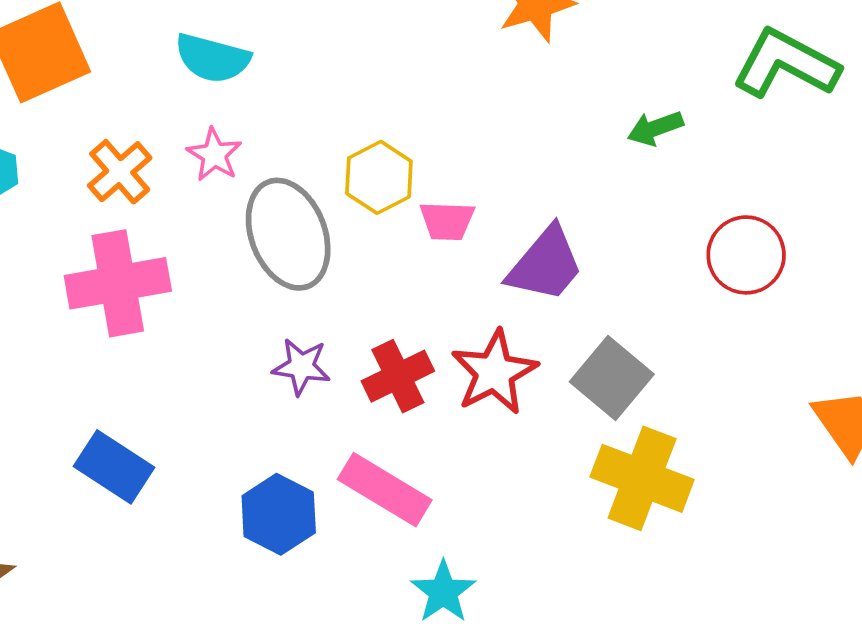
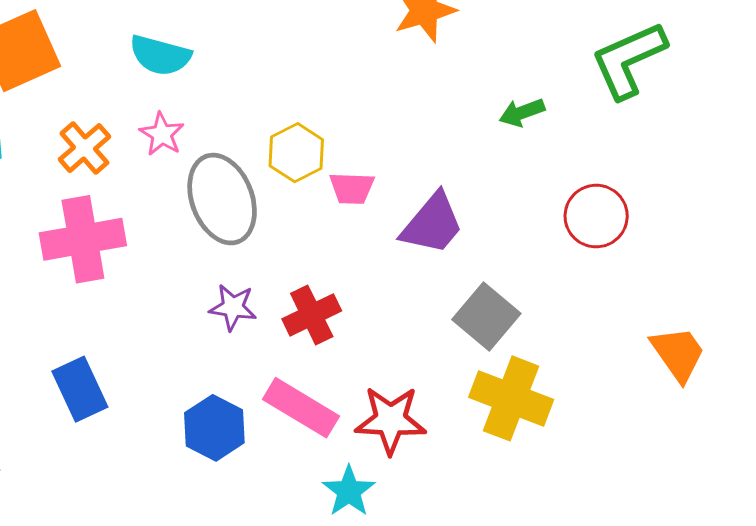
green L-shape: (786, 64) -> (629, 60), turned -52
red star: (494, 372) -> (391, 420), moved, turned 30
blue rectangle: (114, 467) -> (80, 389), turned 32

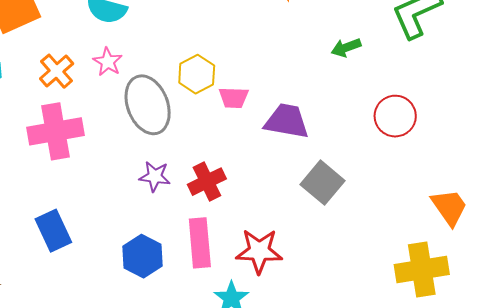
purple trapezoid: (432, 224) -> (287, 121), turned -120
yellow cross: (511, 398) -> (422, 270), moved, turned -30
pink rectangle: (301, 408) -> (200, 243), turned 54

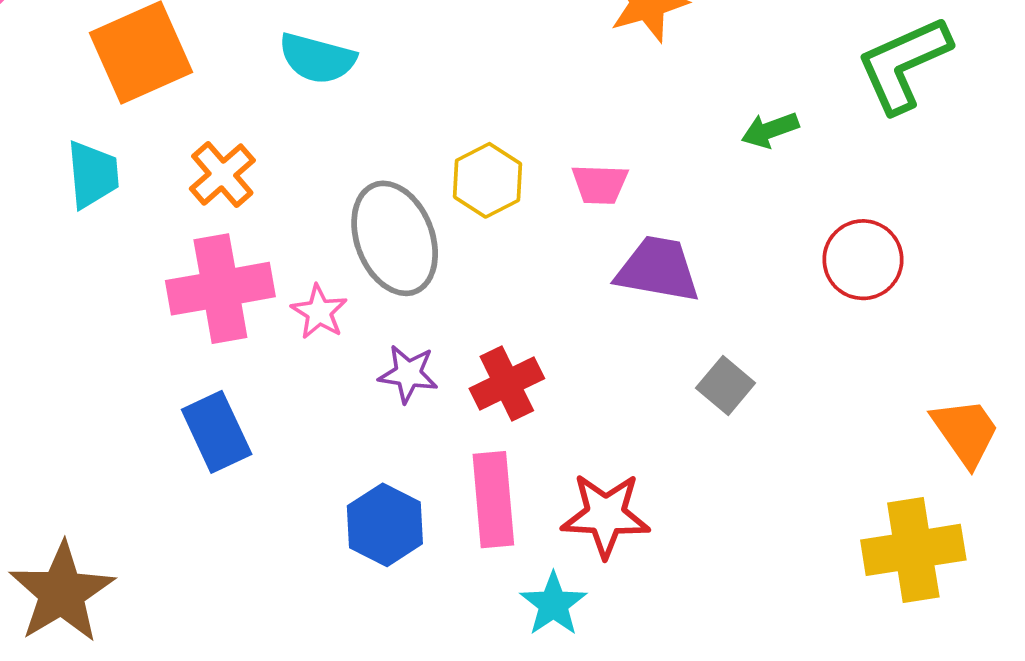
pink star: (108, 62) -> (319, 312), moved
pink trapezoid: (234, 98) -> (600, 184), moved
gray square: (323, 183) -> (726, 385), size x0.7
blue rectangle: (53, 231) -> (217, 432), moved

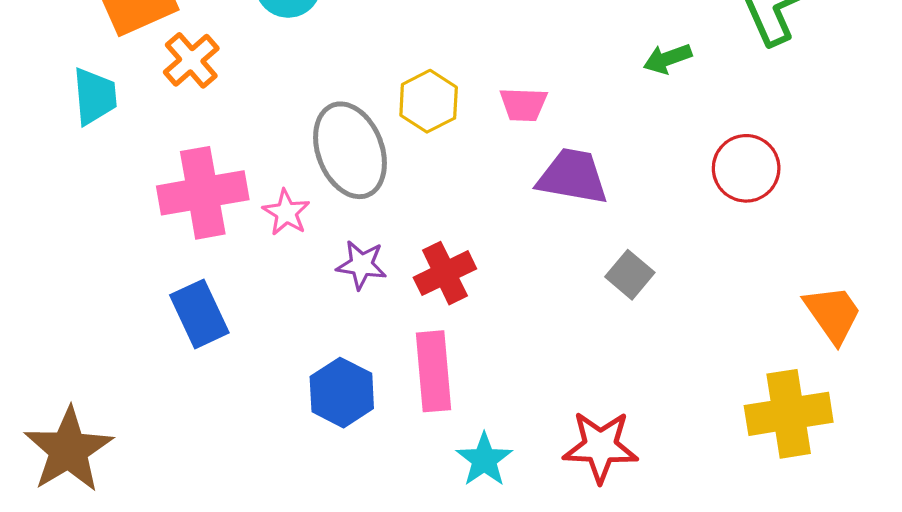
orange cross: (222, 175) -> (191, 60), moved
red star: (606, 515) -> (600, 447), moved

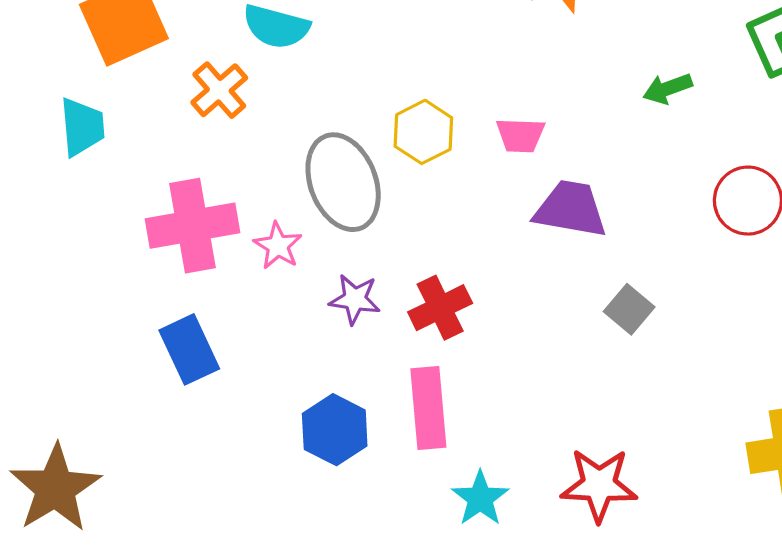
orange cross: (191, 60) -> (219, 90), moved

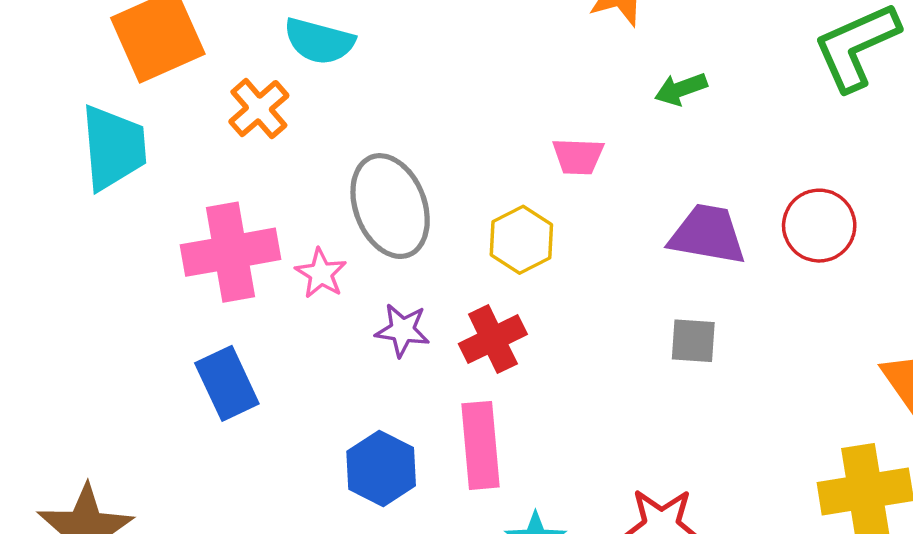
green arrow: (668, 88) -> (681, 89), moved
cyan trapezoid: (82, 127) -> (113, 148), size x1.4
yellow hexagon: (423, 132) -> (521, 240), moved
purple trapezoid: (571, 209) -> (707, 234), moved
gray square: (629, 309) -> (693, 341), turned -36

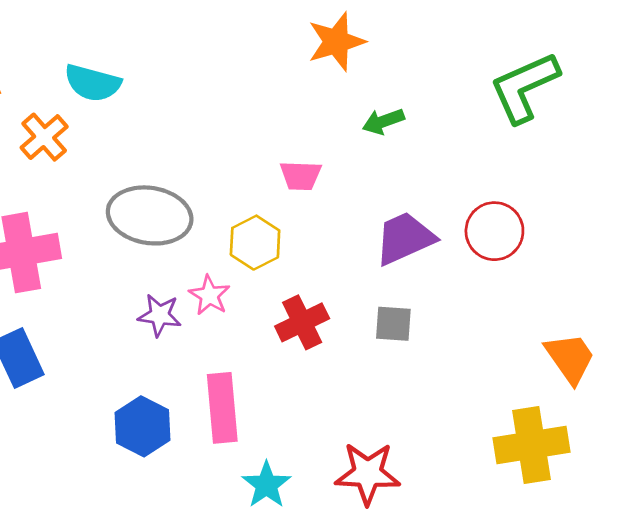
gray ellipse: (390, 206) -> (150, 215), turned -60
purple trapezoid: (707, 234) -> (405, 238), turned -34
pink star: (321, 273) -> (209, 295), moved
red cross: (493, 339) -> (302, 322), moved

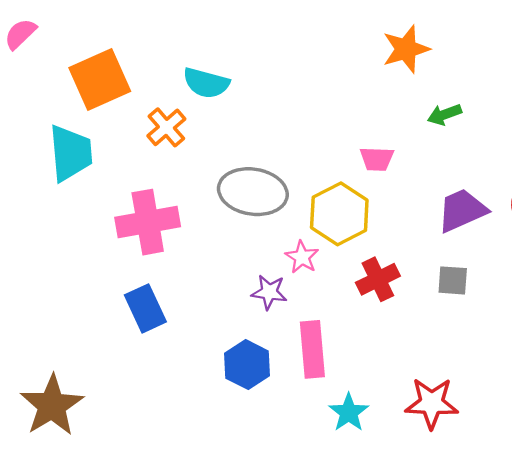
yellow hexagon: (255, 243) -> (339, 214), size x1.4
purple star: (160, 315) -> (269, 292), moved

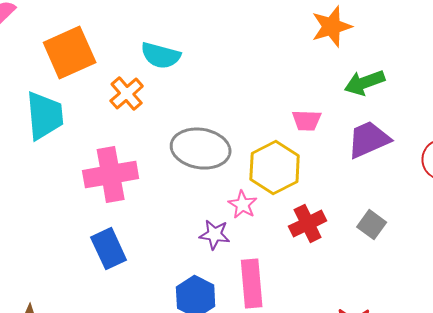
green arrow: (444, 115) -> (365, 83), size x1.4
purple trapezoid: (462, 210) -> (369, 140), moved
gray square: (453, 280) -> (372, 225), turned 32

